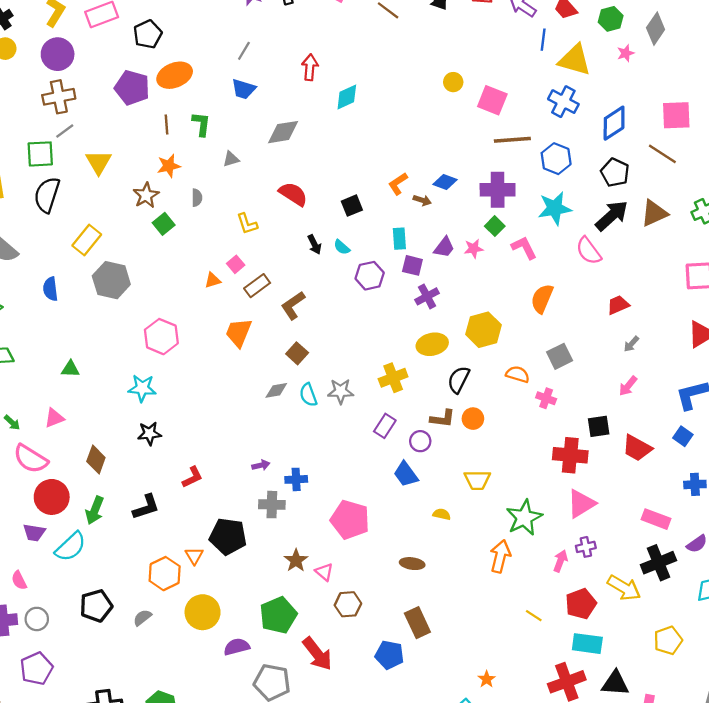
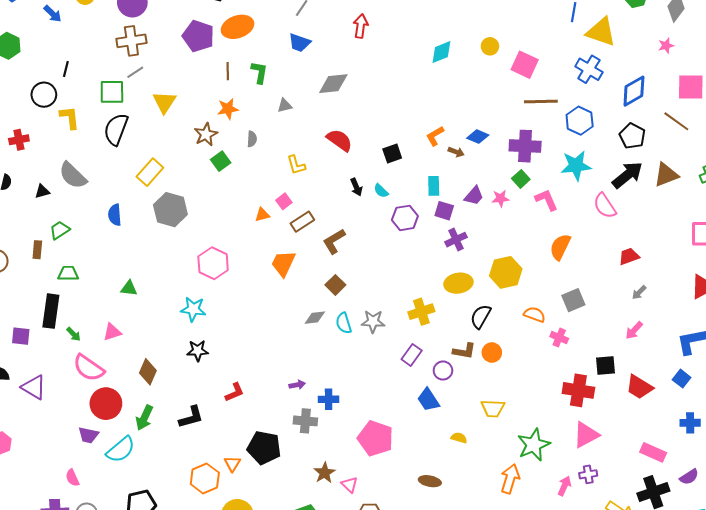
pink star: (626, 53) -> (666, 46), moved
cyan diamond: (347, 97) -> (441, 52), moved

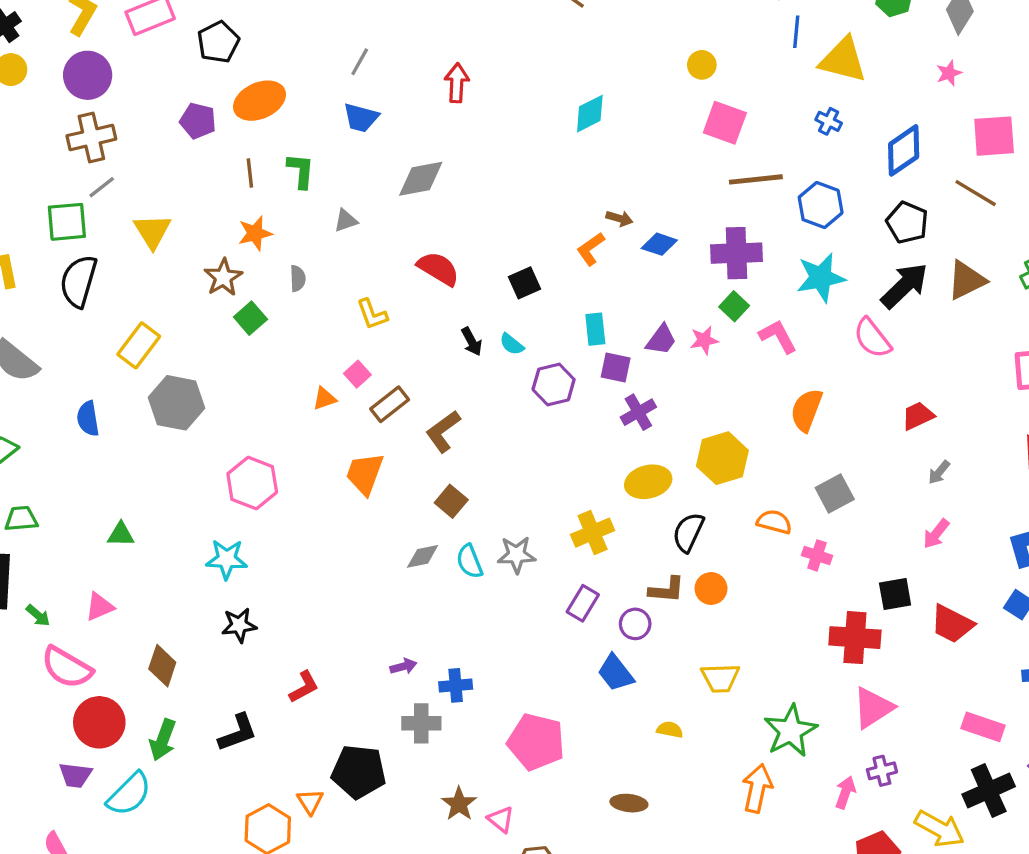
purple pentagon: (198, 36) -> (198, 121), size x0.7
yellow circle: (490, 46) -> (702, 65), moved
blue cross: (589, 69) -> (829, 121), size x0.6
brown arrow: (456, 152) -> (619, 218), moved

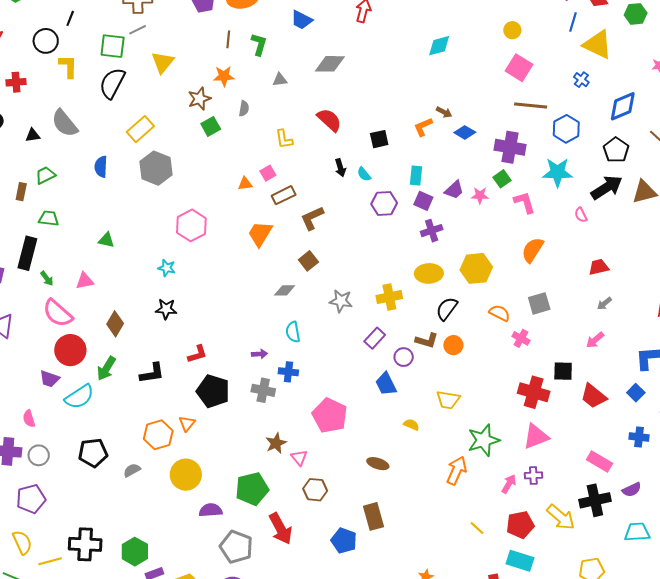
pink semicircle: (872, 338) -> (581, 215), size x0.6
cyan star: (227, 559) -> (167, 268), size x0.7
cyan semicircle: (470, 561) -> (293, 332), moved
black pentagon: (359, 772) -> (213, 391), moved

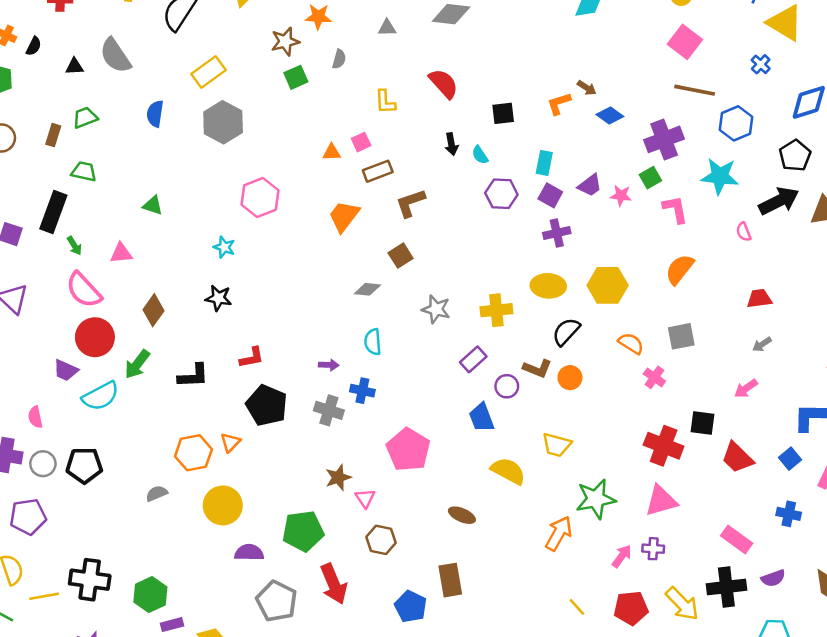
purple cross: (510, 147) -> (664, 139), turned -36
yellow semicircle: (411, 425) -> (508, 471), size x1.8
black pentagon: (93, 453) -> (84, 465), moved

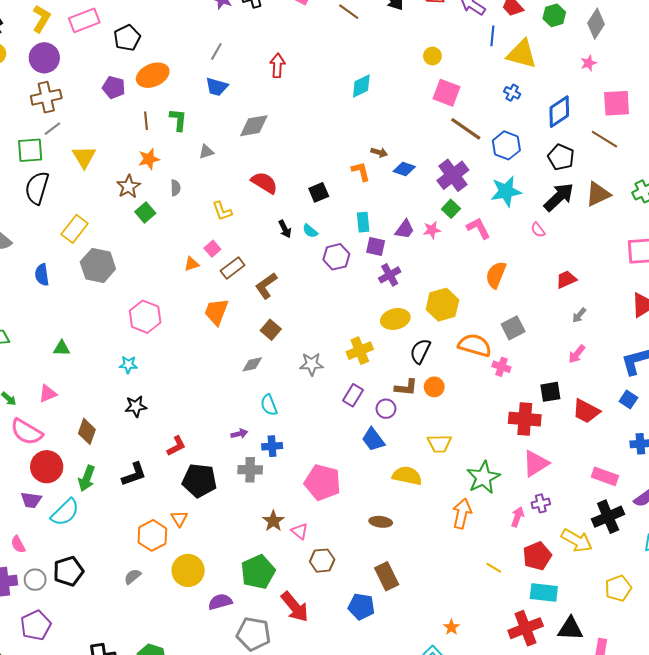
brown line: (695, 90) -> (466, 129), turned 40
orange L-shape: (559, 103) -> (361, 171), turned 110
orange semicircle: (631, 343) -> (475, 345), size x1.5

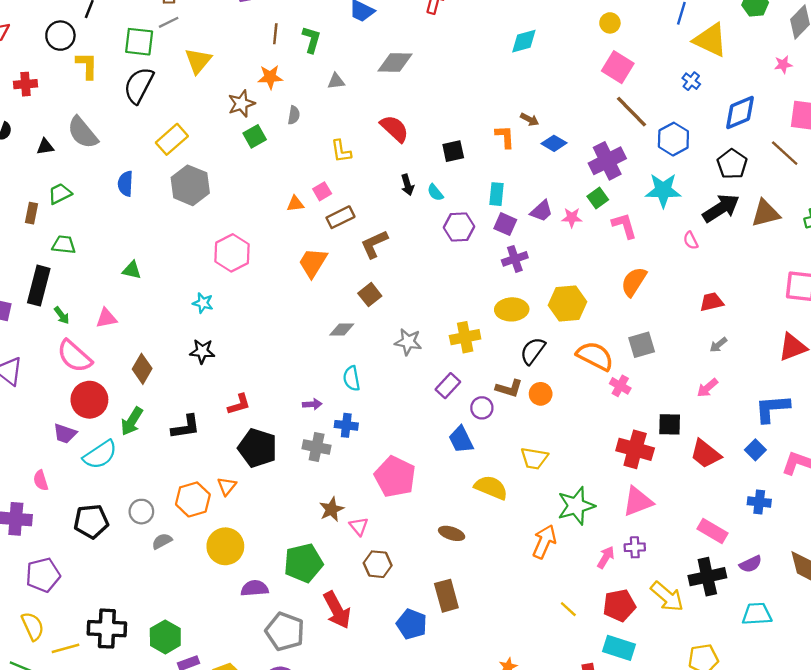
gray circle: (35, 580) -> (141, 512), moved

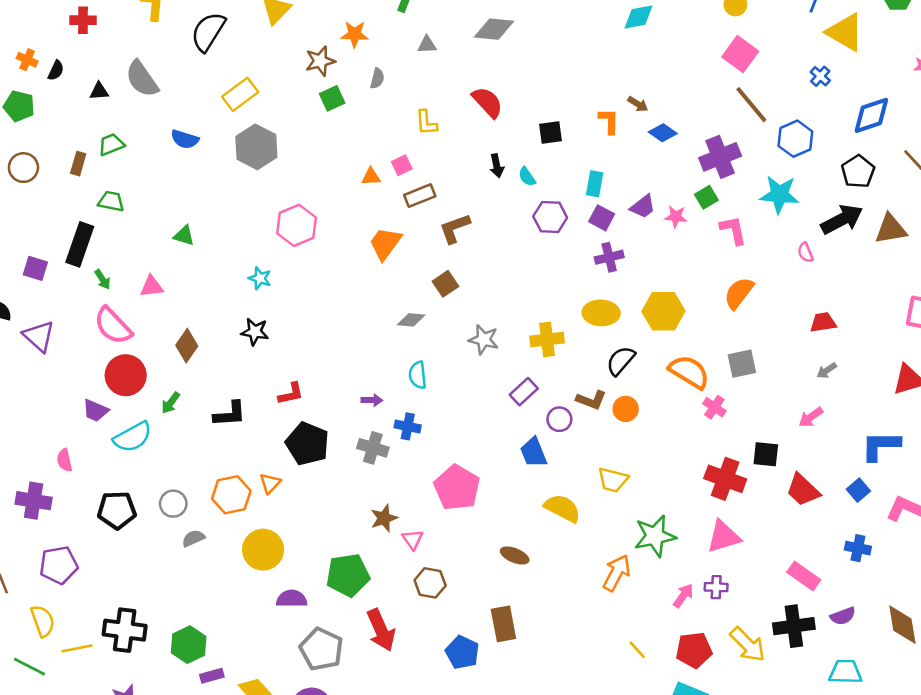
blue semicircle: (125, 184) -> (185, 139), turned -80
green arrow: (132, 421) -> (171, 403), size x0.7

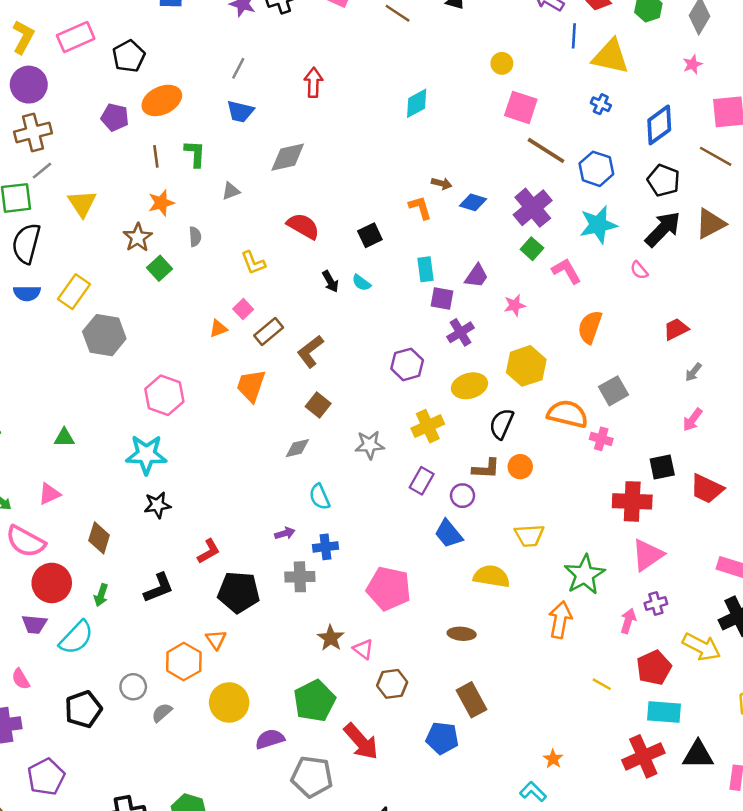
blue semicircle: (185, 139) -> (27, 293), moved
purple hexagon: (550, 217) -> (407, 364), moved
pink star: (676, 217) -> (515, 305), moved
cyan star: (260, 278) -> (146, 455), size x1.8

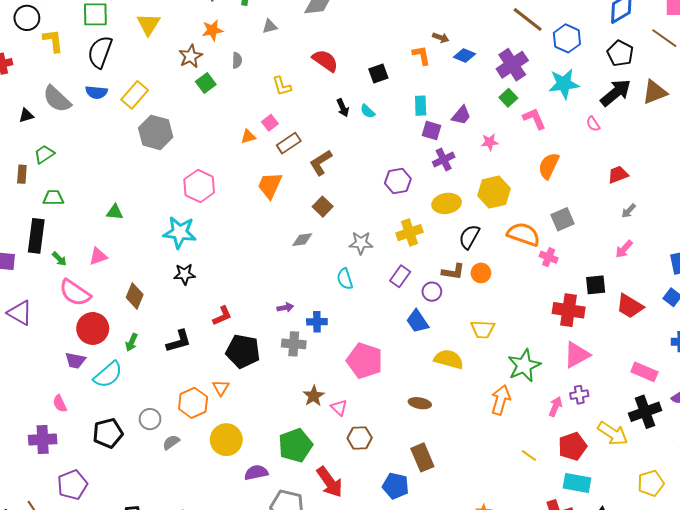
cyan semicircle: (320, 497) -> (345, 279), moved

